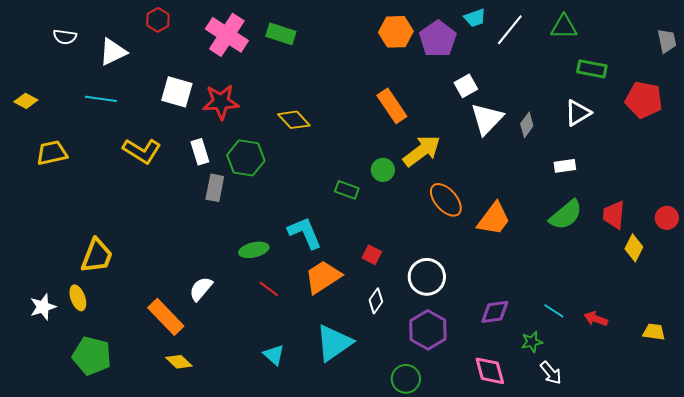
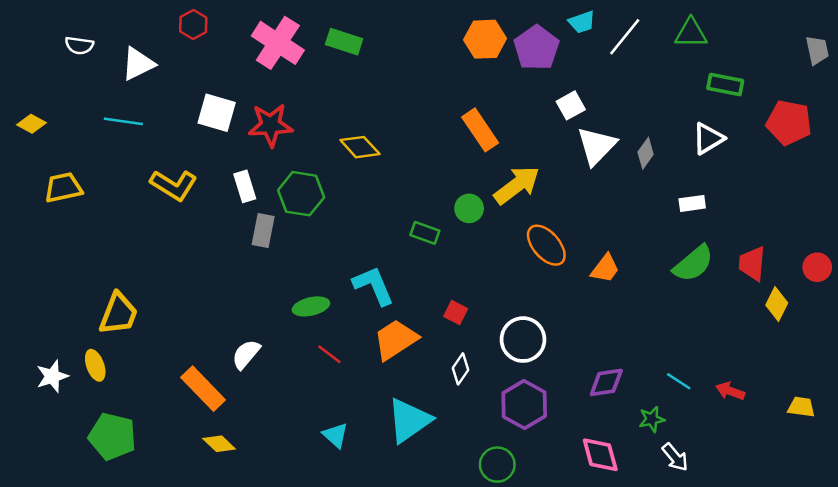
orange trapezoid: (494, 219) -> (605, 268), size x0.7

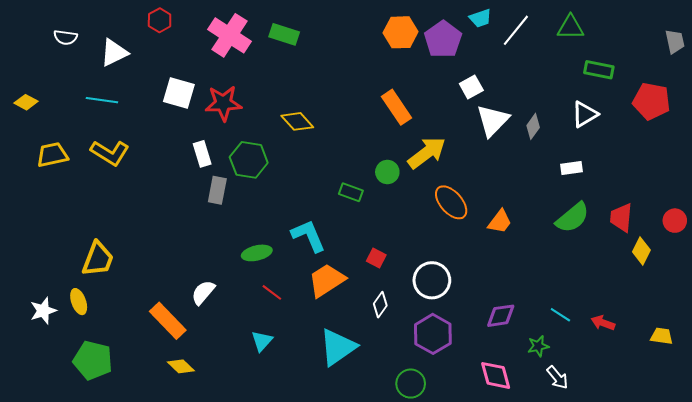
yellow L-shape: (174, 185) -> (110, 153), moved
cyan triangle: (335, 435) -> (262, 341), moved, turned 30

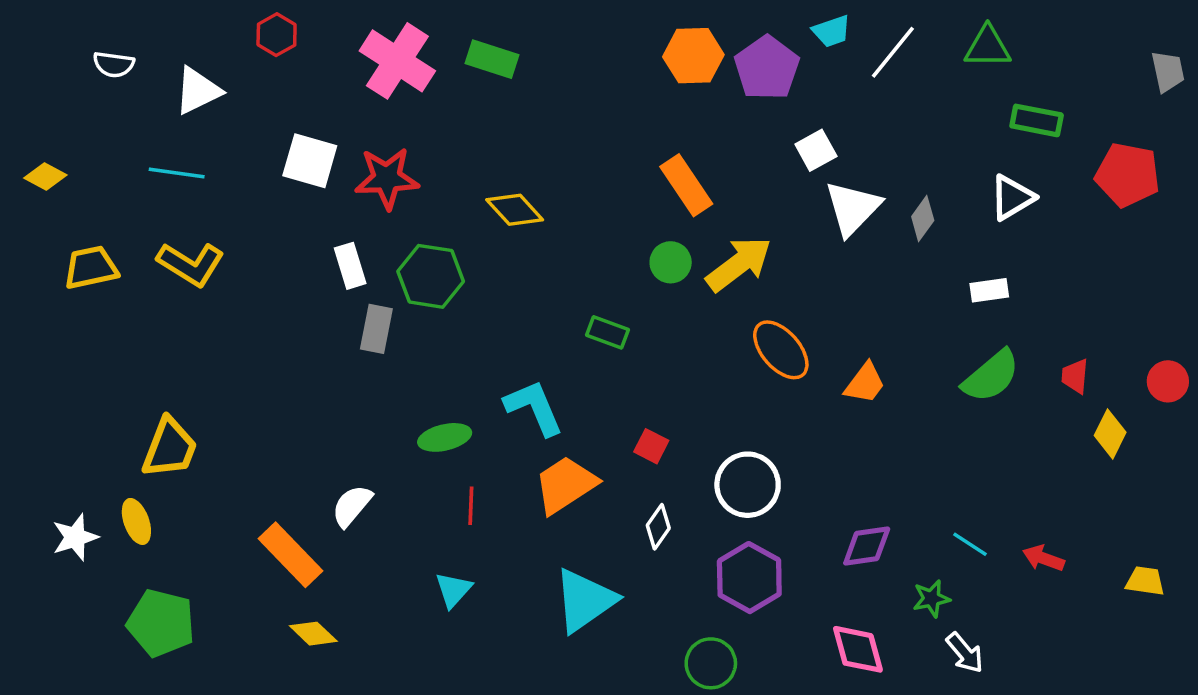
green circle: (387, 172) -> (671, 262), moved
red trapezoid: (621, 218) -> (1075, 376), size x0.7
red line: (272, 292) -> (471, 506), turned 55

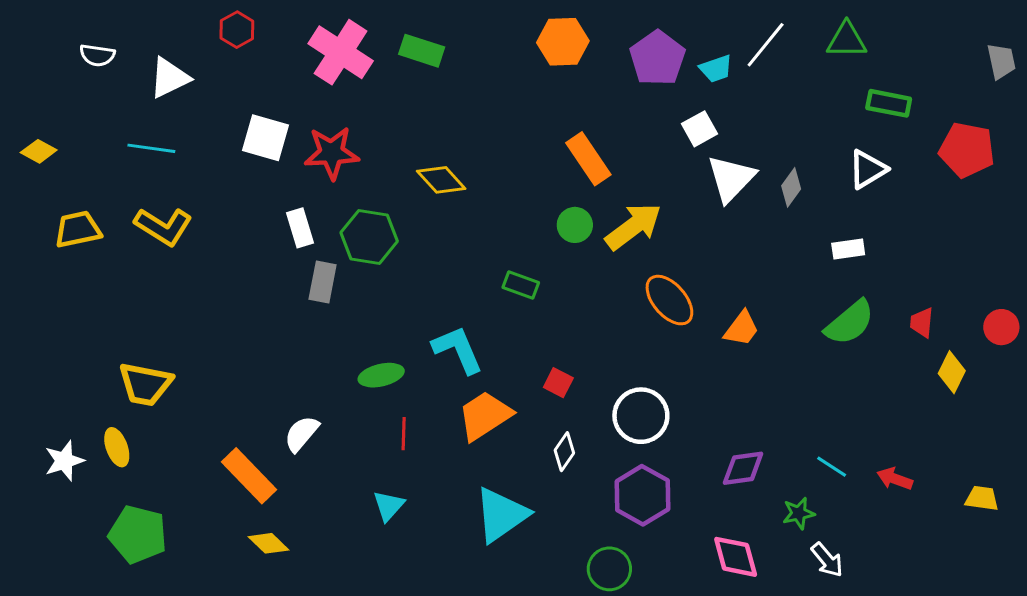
cyan trapezoid: (832, 31) -> (716, 69), moved
orange hexagon: (693, 56) -> (563, 42), moved
yellow trapezoid: (170, 448) -> (145, 384), turned 80

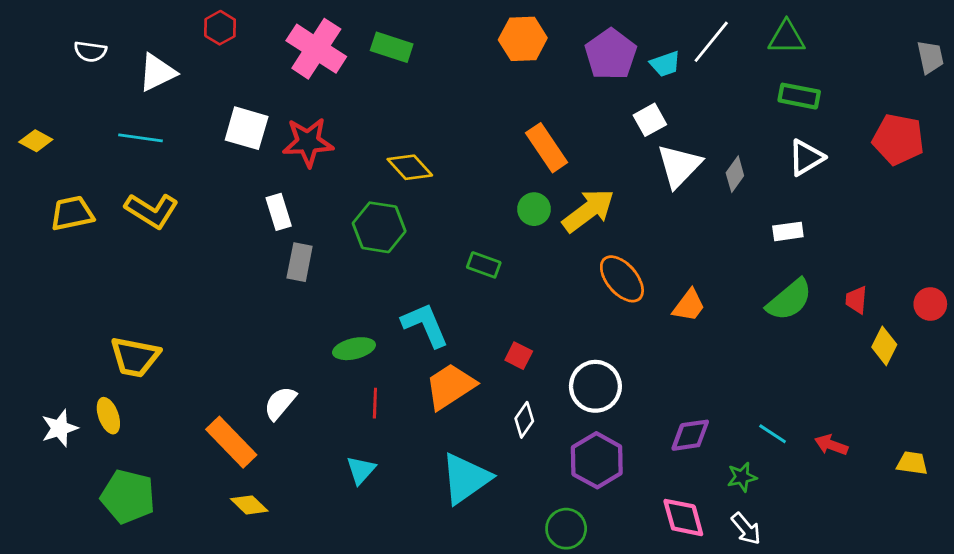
green rectangle: (889, 103) -> (799, 96), moved
green hexagon: (369, 237) -> (379, 227), moved
white arrow: (827, 560) -> (746, 529), moved

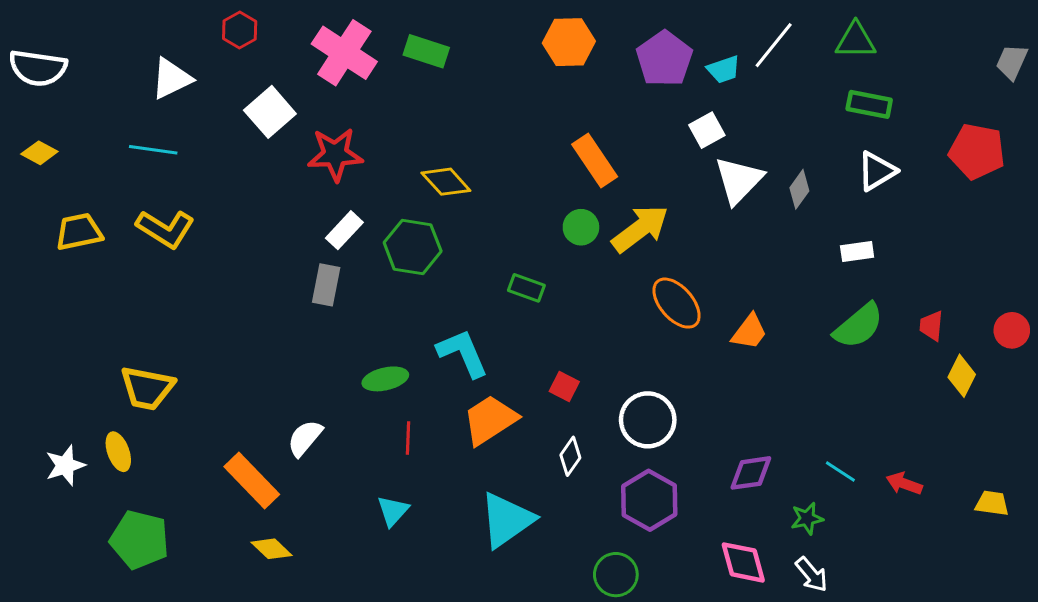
white semicircle: (90, 51) -> (38, 68), moved, size x1.6
gray trapezoid: (930, 57) -> (1012, 62), turned -144
white square: (247, 128) -> (270, 112), moved, turned 33
white rectangle: (279, 212) -> (344, 230), moved, turned 60

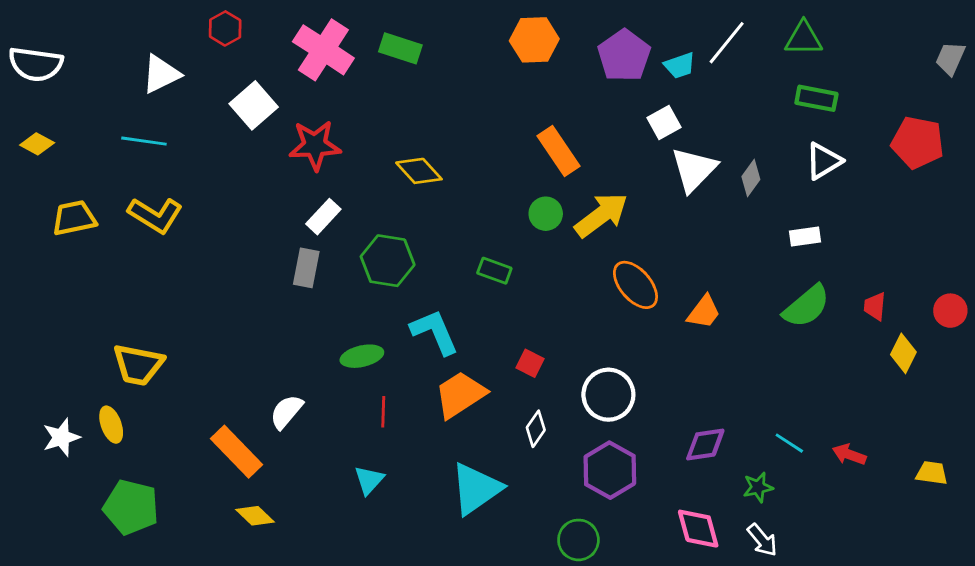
green hexagon: (413, 247) -> (388, 261), moved

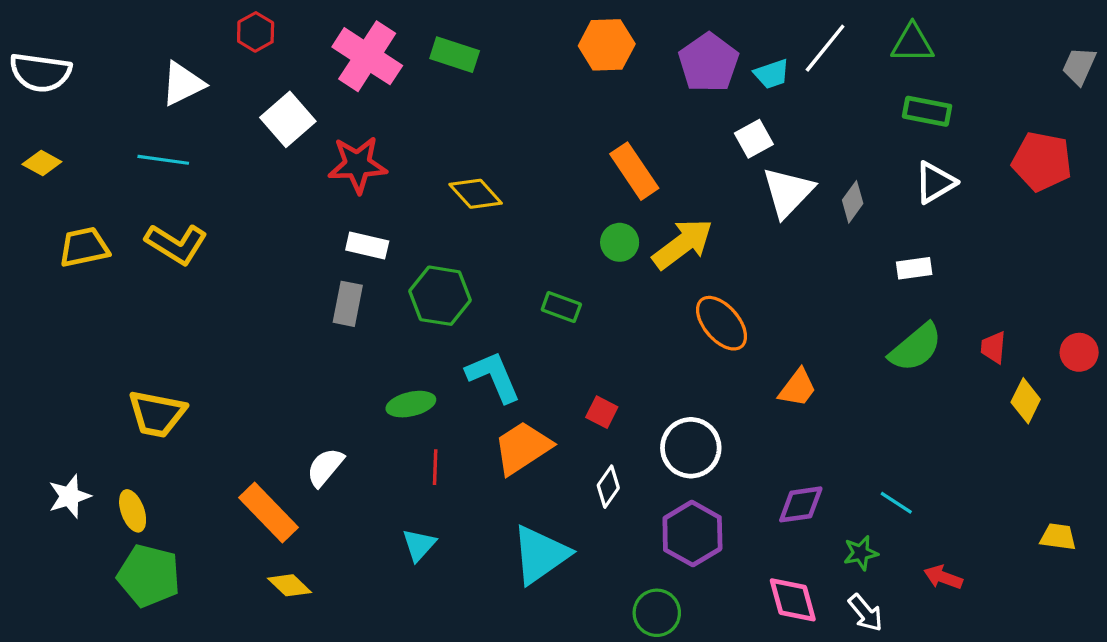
white rectangle: (323, 217) -> (367, 246), turned 60
orange trapezoid: (704, 312) -> (798, 388), moved
yellow ellipse: (111, 425) -> (133, 511), moved
red arrow: (849, 454) -> (943, 577), moved

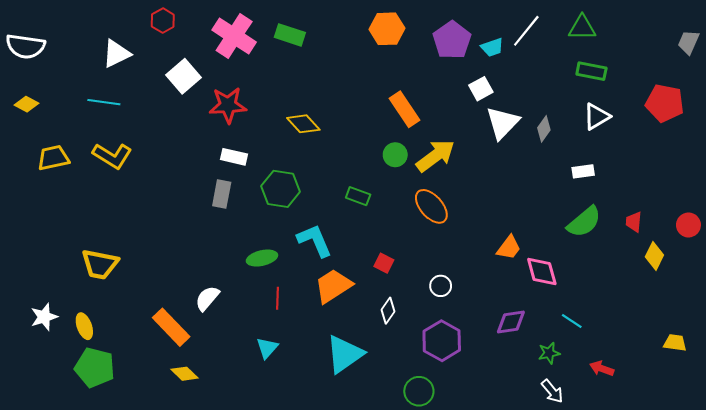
orange ellipse: (722, 323) -> (431, 206), moved
white circle: (691, 448) -> (441, 286), size x0.6
pink diamond: (793, 600) -> (542, 271), moved

